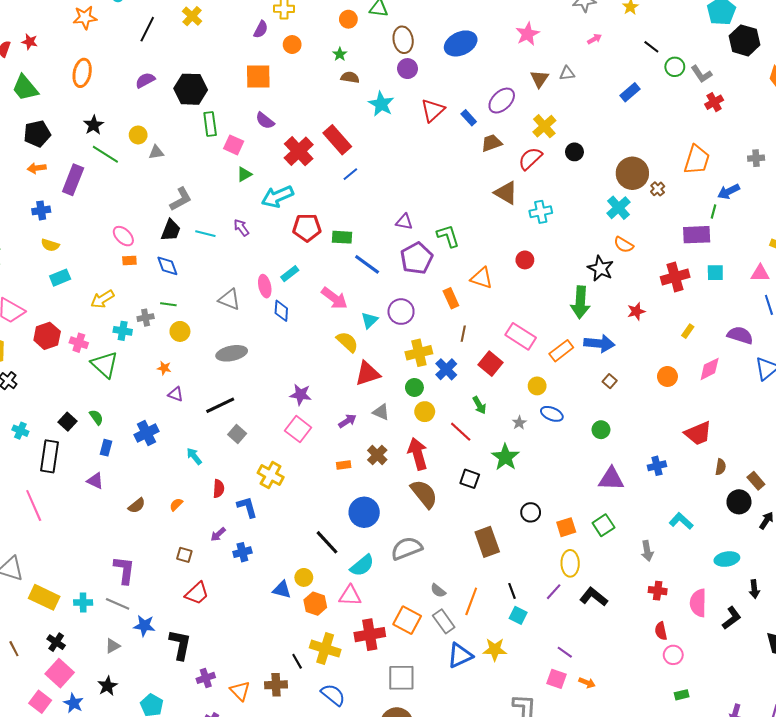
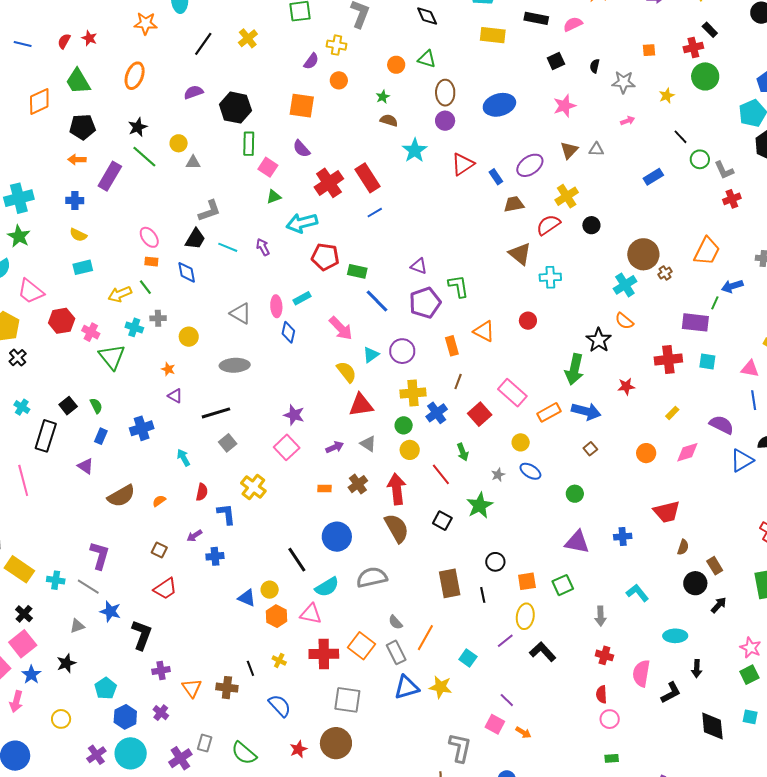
green line: (168, 304) -> (145, 287), moved, turned 35
brown semicircle: (137, 506) -> (121, 496), size x1.6
black line: (512, 591) -> (483, 595), moved
yellow cross: (325, 649) -> (279, 661), size x0.5

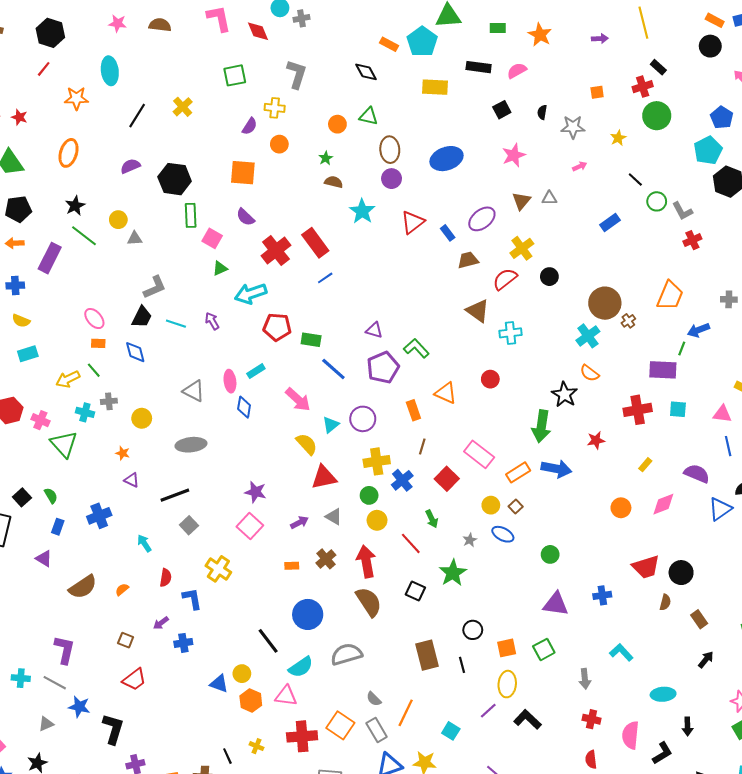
green L-shape: (458, 286) -> (416, 348), turned -30
brown square: (590, 449) -> (516, 506), moved
black circle: (695, 583) -> (681, 573), moved

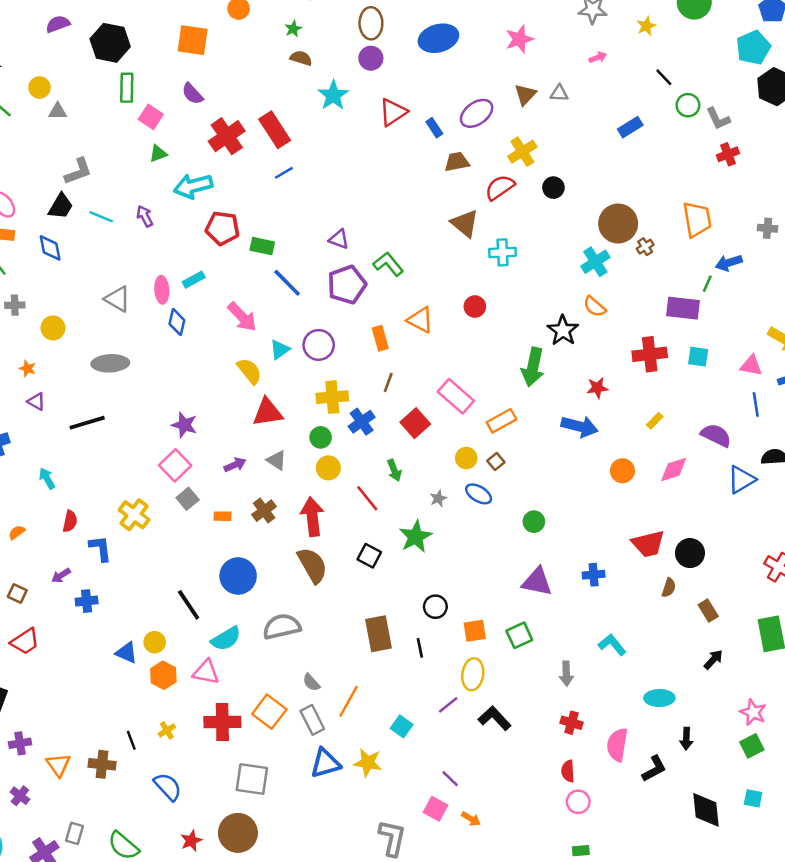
orange trapezoid: (670, 296) -> (697, 219), turned -36
blue arrow: (556, 469) -> (580, 426), moved
gray square: (189, 525) -> (188, 499), moved
yellow cross: (256, 746) -> (167, 730), turned 32

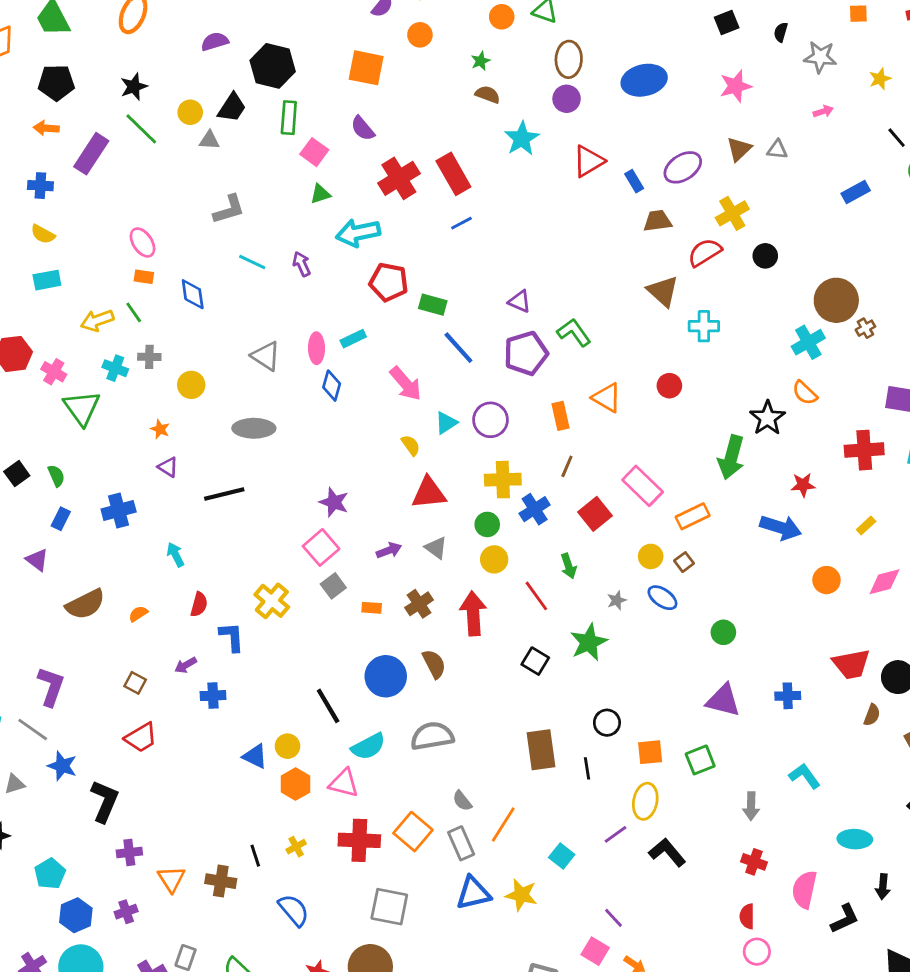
black trapezoid: (61, 206) -> (232, 108), moved
yellow semicircle: (249, 371) -> (411, 445), size x0.7
brown semicircle: (312, 565) -> (434, 664), moved, size x0.7
purple cross: (20, 796) -> (126, 912), turned 30

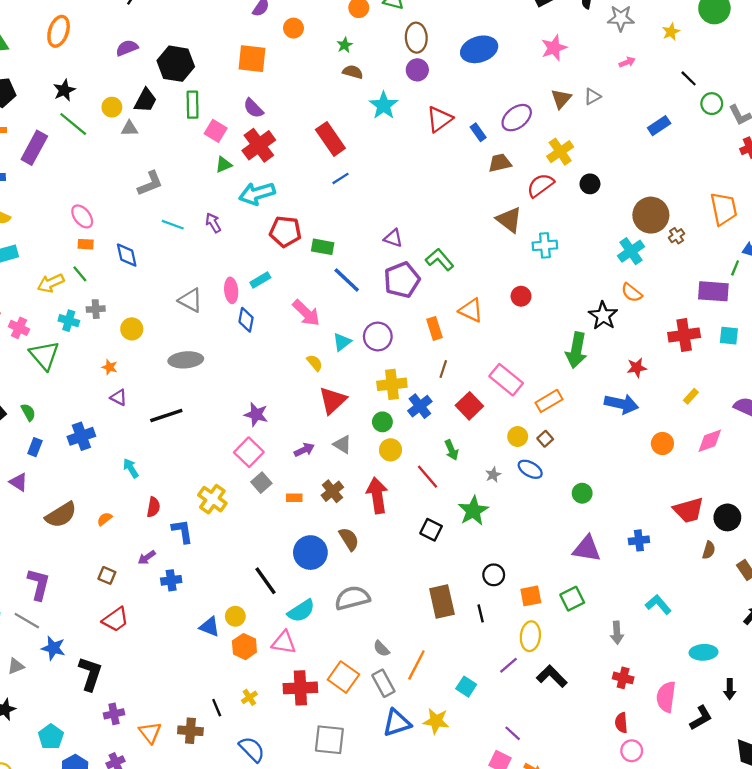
gray triangle: (777, 150) -> (592, 96), turned -30
red cross: (399, 178) -> (259, 145), moved
red triangle: (429, 493) -> (333, 400), turned -32

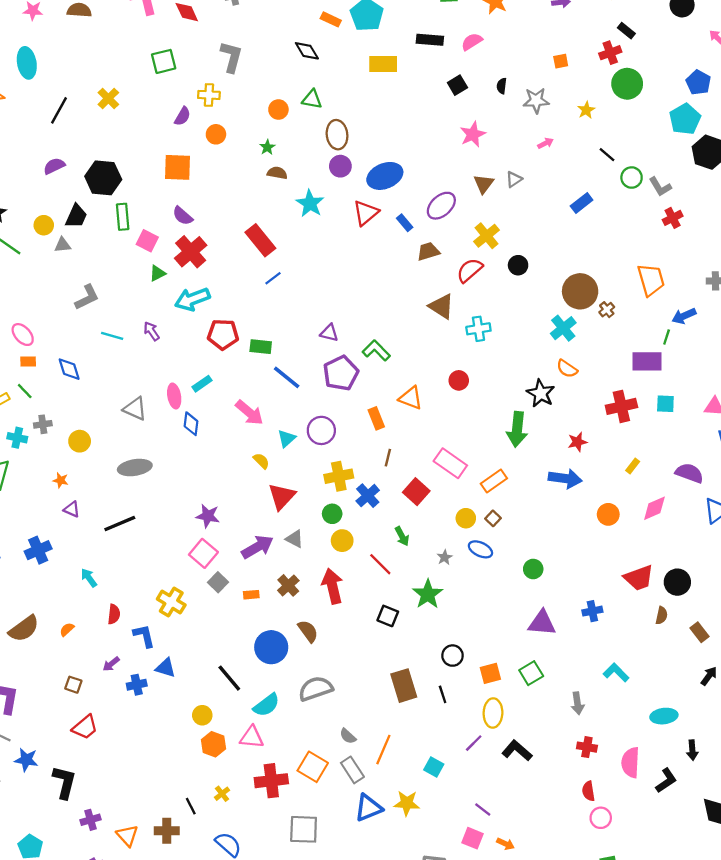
blue ellipse: (479, 49) -> (385, 176), moved
purple arrow: (304, 450) -> (258, 547), size x1.6
blue triangle: (210, 627) -> (166, 668), moved

